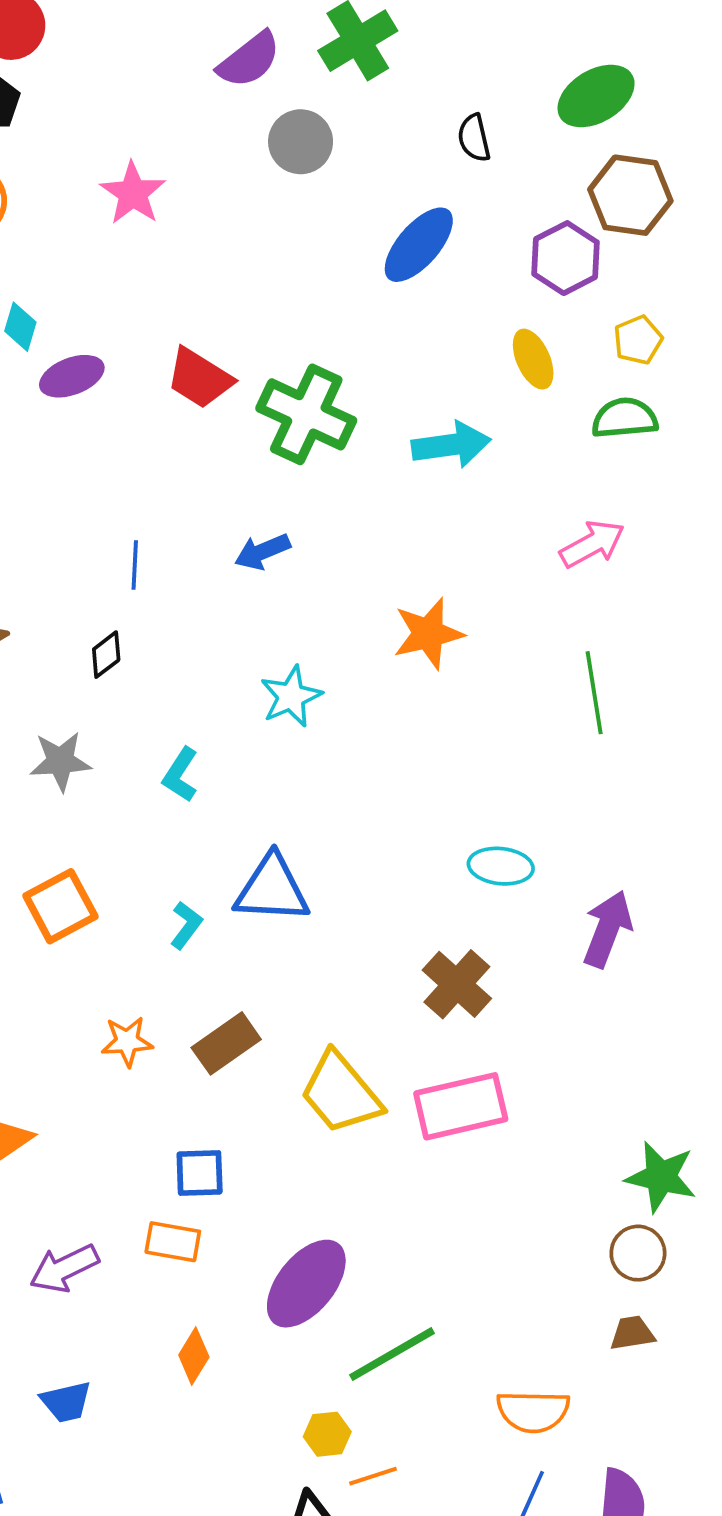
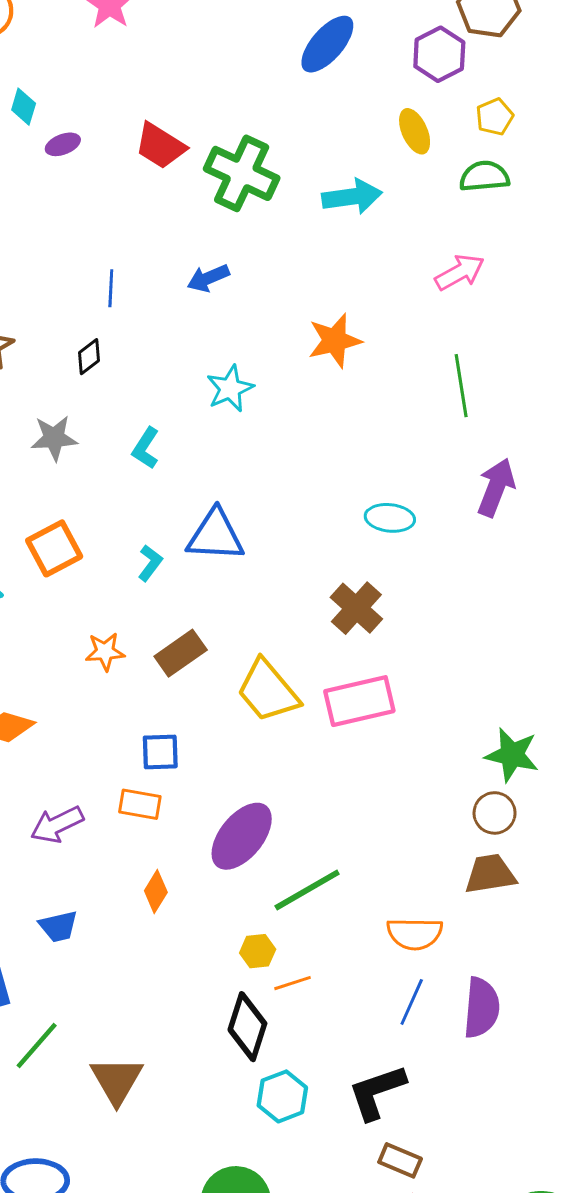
purple ellipse: (72, 376) -> (63, 144), size x0.7
purple arrow: (607, 929) -> (496, 487), moved
brown trapezoid: (632, 1333) -> (490, 874), size x1.5

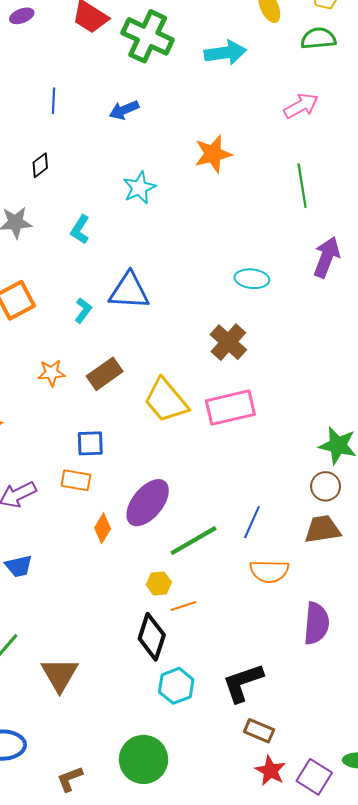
blue line: (111, 288) -> (53, 101), moved
orange diamond: (156, 891) -> (103, 528), moved
blue line: (412, 1002) -> (252, 522), moved

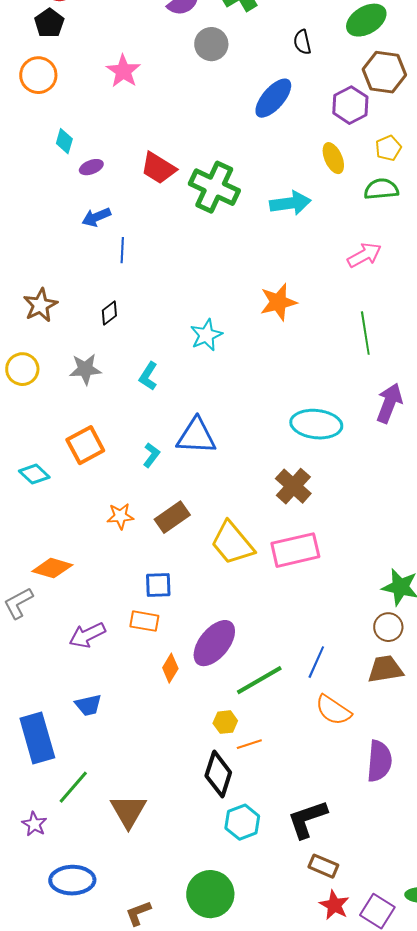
blue arrow: (124, 110) -> (96, 217), moved
cyan ellipse: (252, 279) -> (316, 424), size x1.5
orange semicircle: (269, 571) -> (333, 710), turned 33

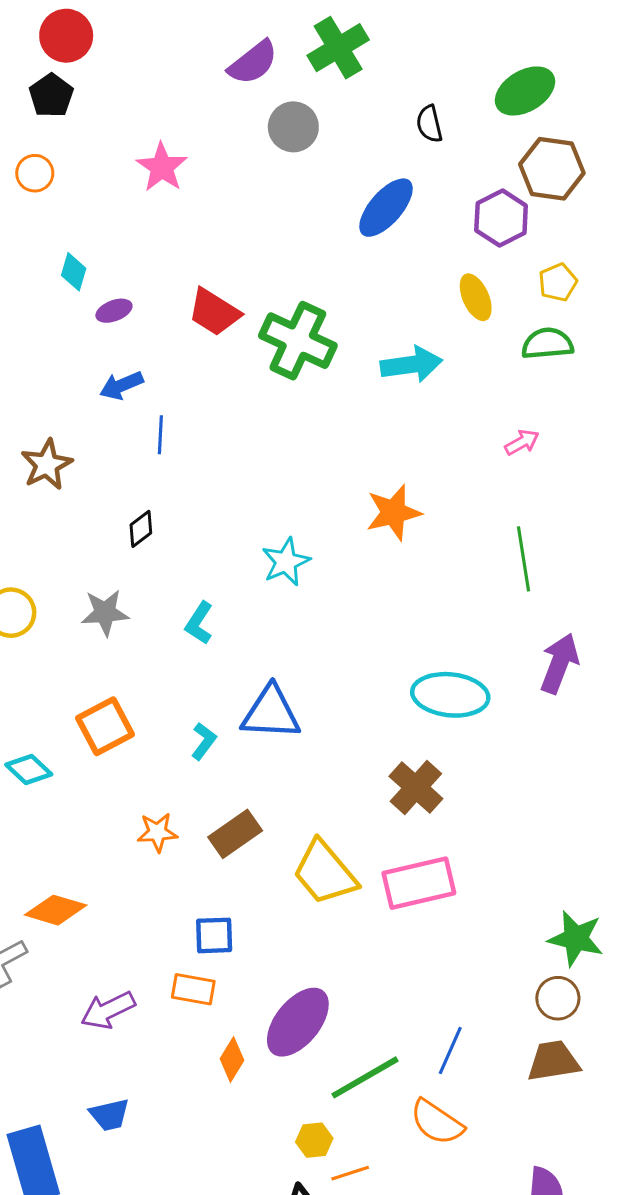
orange circle: (38, 75) -> (35, 173), size x0.7
pink arrow: (364, 255) -> (522, 442), size x0.7
brown star: (40, 305) -> (47, 465), moved
orange semicircle: (333, 710) -> (437, 1122), moved

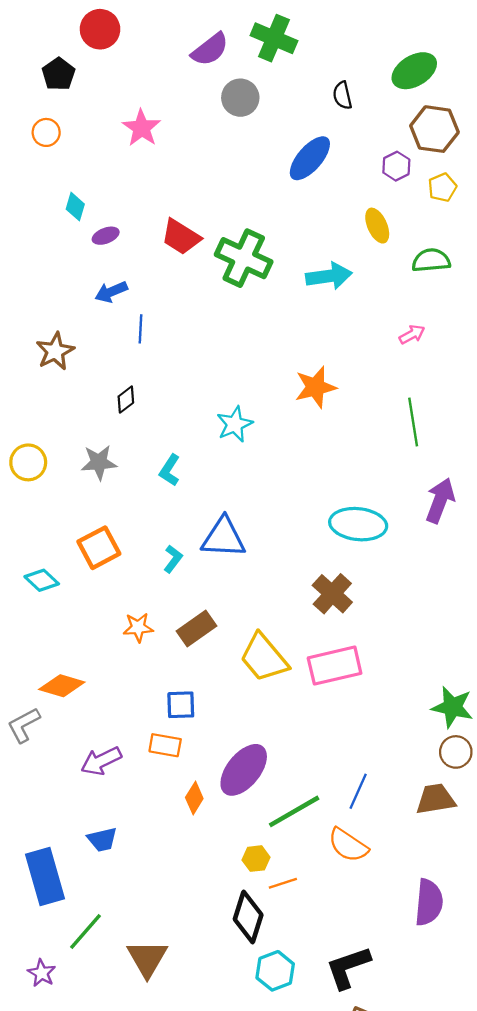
red circle: (66, 36) -> (100, 29), moved
green cross: (338, 48) -> (274, 38), turned -36
purple hexagon: (501, 218) -> (396, 166), size x0.7
yellow pentagon: (558, 282) -> (442, 187), moved
brown circle: (558, 998) -> (456, 752), moved

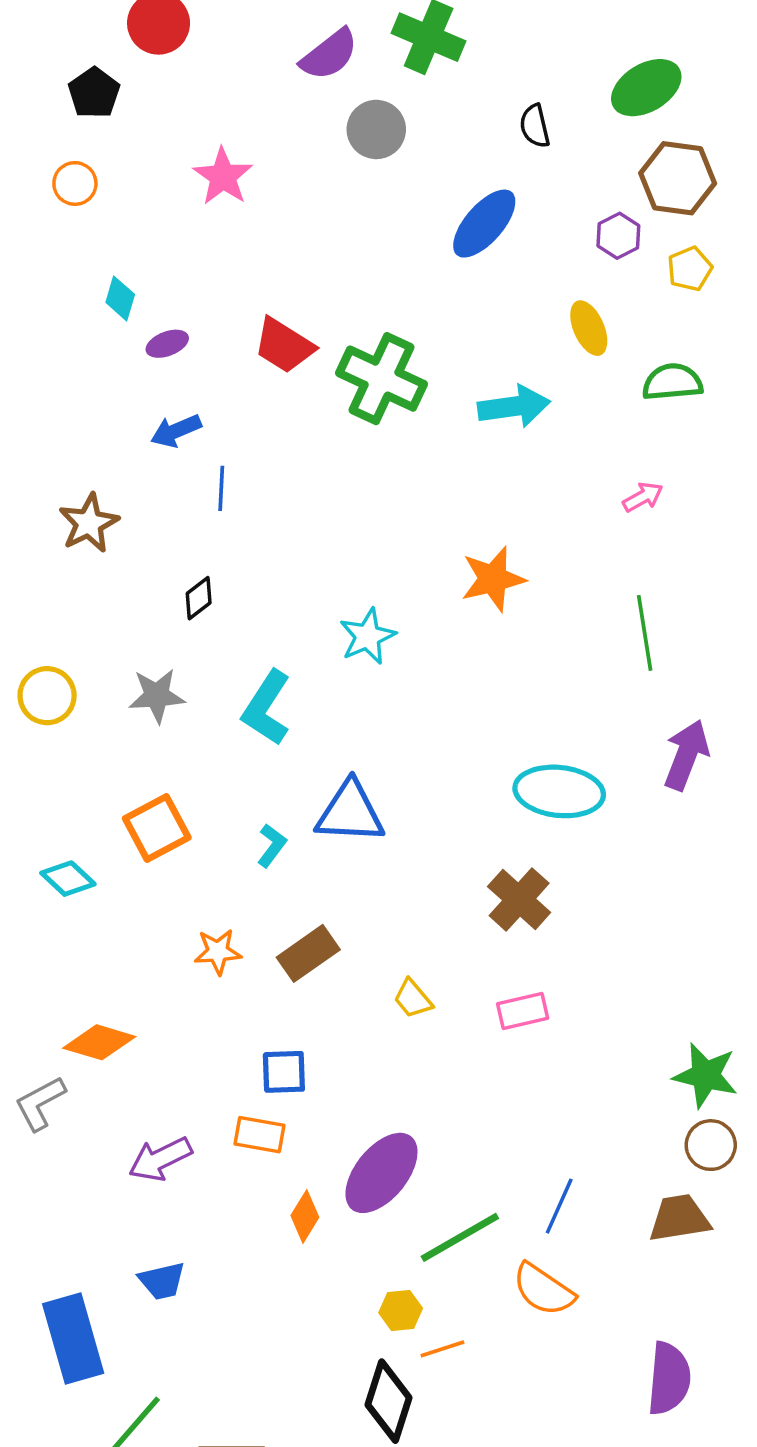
cyan L-shape: (170, 470) -> (267, 708), size x1.5
yellow trapezoid: (264, 658) -> (413, 999), size x0.5
pink rectangle: (335, 666) -> (523, 1011), size x0.6

